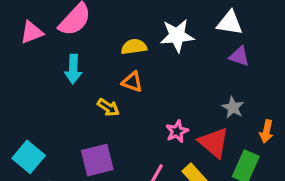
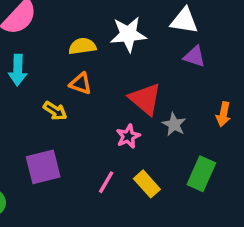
gray star: (233, 107) -> (174, 124), moved
orange arrow: (266, 131) -> (223, 114), moved
red triangle: (214, 143) -> (145, 99), moved

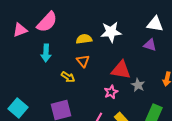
white triangle: (184, 21) -> (155, 24), moved
orange triangle: (81, 84) -> (83, 61), turned 32
red triangle: (145, 99) -> (121, 70), turned -30

